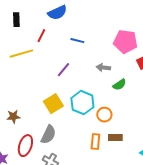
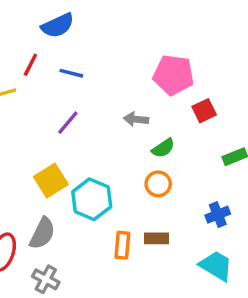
blue line: (77, 41) -> (71, 73), moved
cyan hexagon: (82, 103) -> (92, 199), moved
orange circle: (104, 115) -> (158, 184), moved

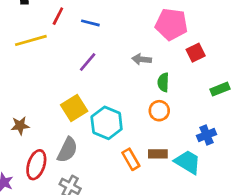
green semicircle: (163, 148) -> (163, 82), turned 126
orange rectangle: (122, 245) -> (131, 159), turned -35
cyan trapezoid: (216, 266) -> (188, 162), moved

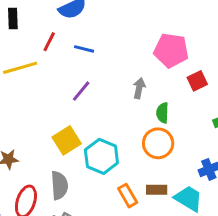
gray arrow: (142, 59) -> (139, 88), turned 96
orange circle: (159, 111) -> (158, 143), size x1.4
gray semicircle: (67, 150) -> (59, 185), turned -30

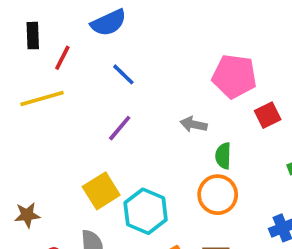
red line: (49, 42) -> (62, 58), moved
blue line: (84, 49) -> (123, 74), turned 30
gray arrow: (139, 88) -> (194, 124), turned -90

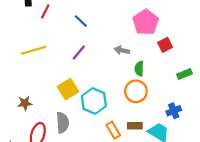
pink pentagon: (234, 76) -> (146, 22), turned 30
yellow line: (42, 98) -> (33, 50), moved

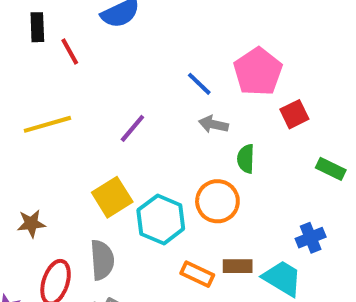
red line: (45, 11) -> (70, 51), turned -56
blue line: (81, 21) -> (199, 84), moved
green rectangle: (185, 74) -> (331, 169), turned 48
orange circle: (136, 91) -> (217, 201), moved
orange rectangle: (113, 130) -> (197, 274), turned -35

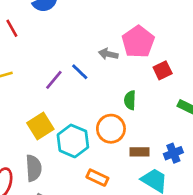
blue line: (199, 84) -> (80, 72), moved
gray arrow: (213, 124) -> (108, 54), moved
brown rectangle: (238, 266) -> (139, 152), moved

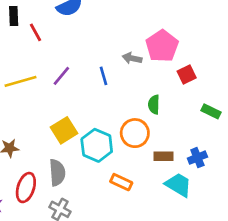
blue line: (80, 72) -> (104, 76), turned 30
purple line: (54, 80) -> (61, 76), moved

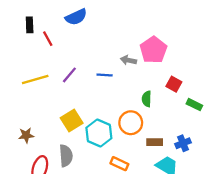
red square: (187, 75) -> (174, 84), moved, turned -35
blue line: (104, 76) -> (105, 75), turned -70

